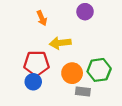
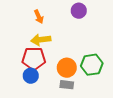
yellow arrow: (60, 43) -> (41, 40), moved
gray rectangle: (83, 91) -> (67, 85), moved

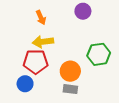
green hexagon: (92, 65) -> (99, 54), moved
blue circle: (31, 76) -> (25, 84), moved

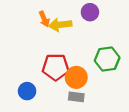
yellow arrow: (43, 42) -> (60, 25), moved
red pentagon: (36, 62) -> (56, 67), moved

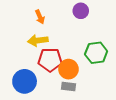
yellow arrow: (60, 25) -> (38, 40), moved
blue circle: (27, 91) -> (25, 81), size x1.5

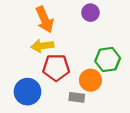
orange arrow: (40, 17) -> (45, 19), size x1.6
orange circle: (68, 69) -> (90, 80), moved

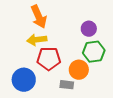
purple circle: (90, 13) -> (89, 29), moved

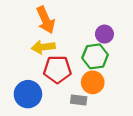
green hexagon: (94, 52) -> (95, 56), moved

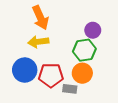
red pentagon: (57, 69) -> (51, 75), moved
blue circle: (28, 94) -> (25, 70), moved

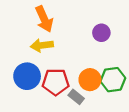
green hexagon: (84, 50) -> (113, 80), moved
gray rectangle: (70, 89) -> (76, 97), turned 32

